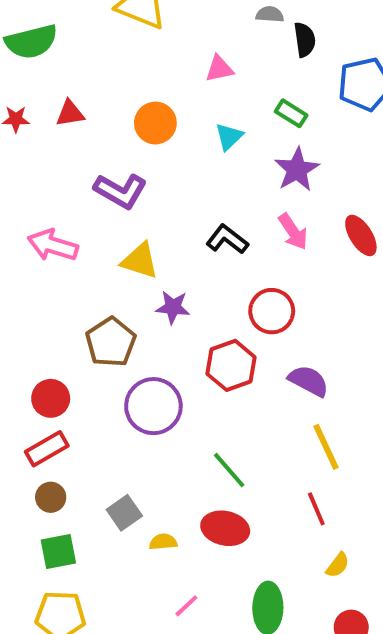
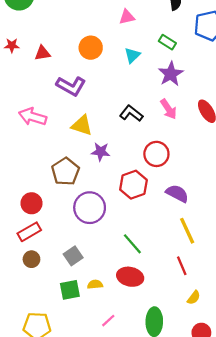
red triangle: (70, 113) -> (42, 53), moved
gray square: (124, 513) -> (73, 256), moved
green square: (58, 552) -> (70, 290), moved

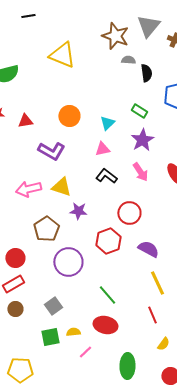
pink triangle: (127, 17) -> (102, 149), moved
pink arrow: (33, 117) -> (28, 189), moved, turned -30
pink line: (108, 321) -> (85, 352), moved

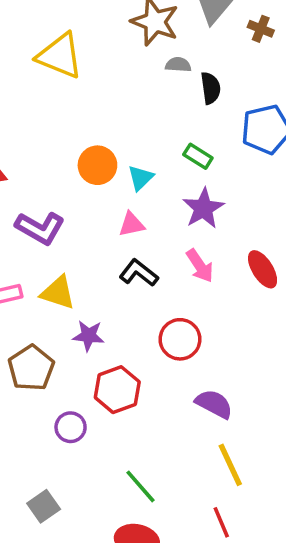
orange circle: (69, 116) -> (97, 165), moved
red hexagon: (108, 241) -> (117, 390), moved
purple circle: (68, 262) -> (71, 427), size x0.6

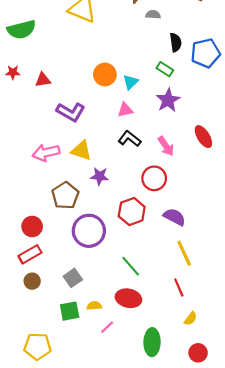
black semicircle: (211, 88) -> (176, 42), moved
pink arrow: (200, 266) -> (166, 146), moved
red hexagon: (117, 390) -> (132, 212), moved
purple circle: (71, 427) -> (89, 231), size x1.8

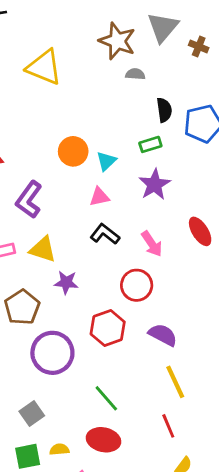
green rectangle: (165, 69) -> (150, 144), turned -49
purple L-shape: (71, 112) -> (29, 200), turned 96

